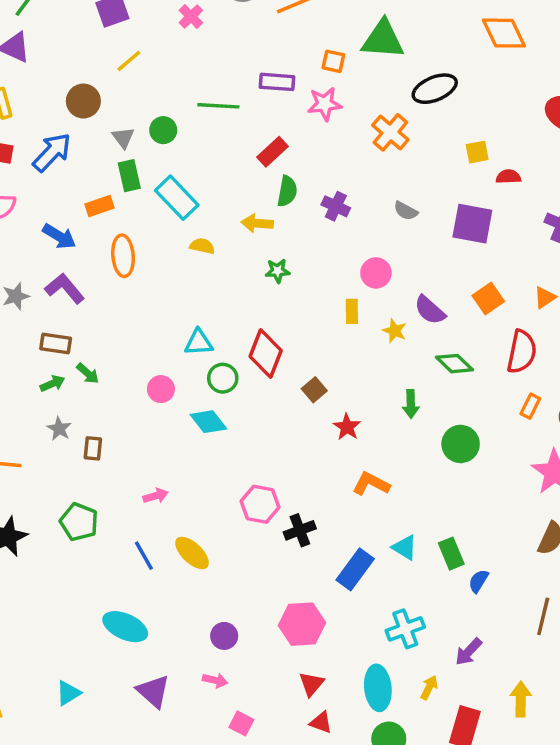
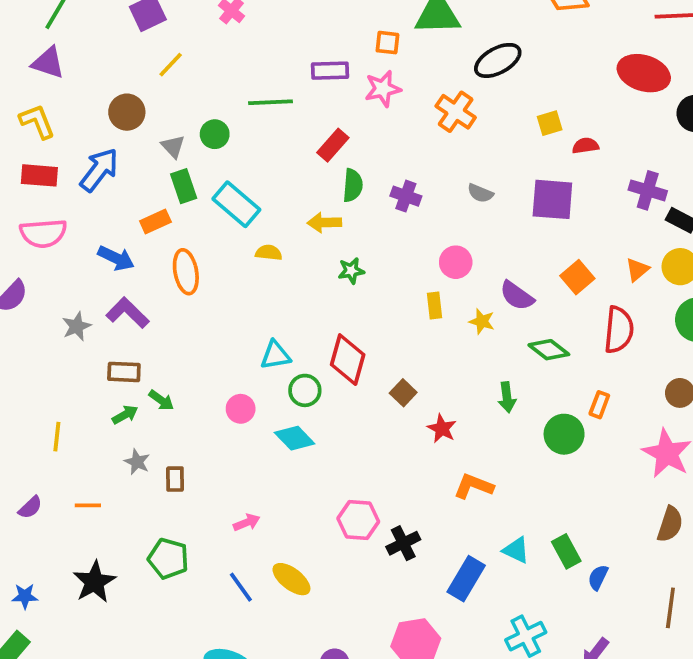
orange rectangle: (530, 406) -> (599, 405), moved

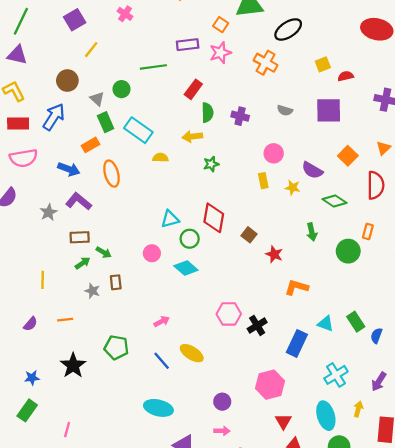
orange square: (387, 43) -> (221, 25), turned 32
brown rectangle: (175, 479) -> (116, 282), moved

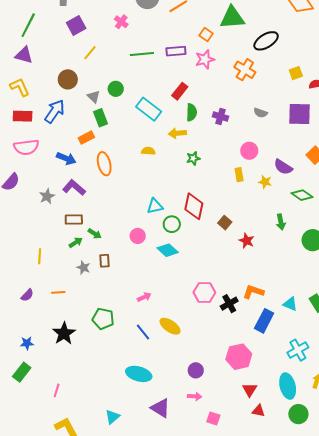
green line: (153, 67) -> (142, 54), moved
cyan rectangle: (138, 130) -> (149, 109), moved
orange L-shape: (296, 287) -> (253, 292), moved

